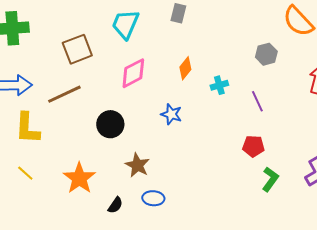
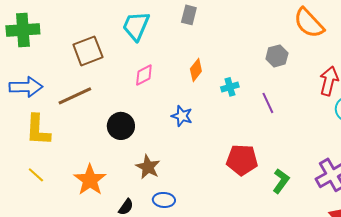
pink diamond: (133, 73) -> (144, 75), size x0.7
red pentagon: (253, 146) -> (242, 160), moved, size x1.4

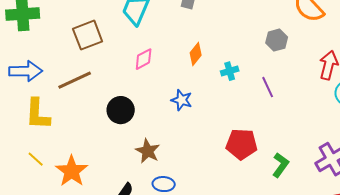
orange star: (90, 180) -> (72, 171), moved

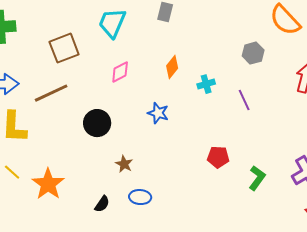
red pentagon: (242, 144) -> (218, 157), size x0.7
brown star: (148, 151) -> (124, 164), size x0.7

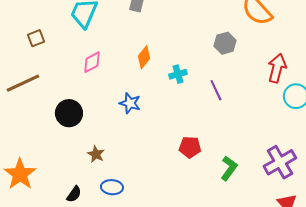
brown square: (64, 48) -> (36, 38), size x0.6

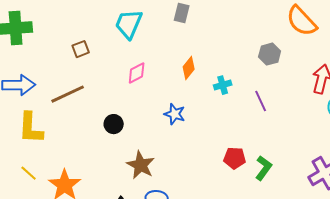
black circle: (69, 113) -> (114, 124), size x0.7
brown star: (96, 154) -> (141, 165), size x1.6
green L-shape: (229, 168) -> (264, 168), moved

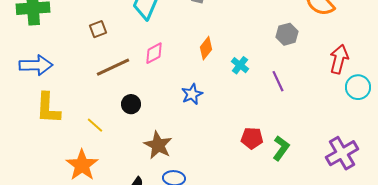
cyan cross: (223, 85) -> (240, 65), turned -36
brown line: (68, 94) -> (113, 67), moved
blue star: (175, 114) -> (192, 94), turned 30
yellow line: (29, 173) -> (95, 125), moved

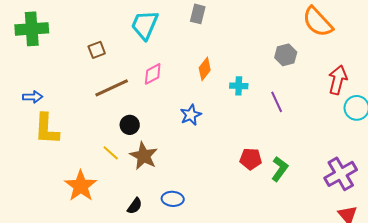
blue arrow: (36, 65) -> (33, 97), moved, size x0.6
cyan cross: (240, 65) -> (239, 86), turned -36
yellow line: (95, 125) -> (111, 153), moved
brown star: (158, 145) -> (144, 156), moved

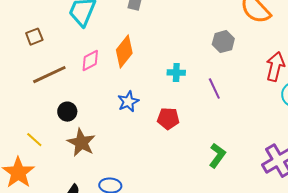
orange diamond: (205, 69) -> (124, 52), moved, size x1.4
yellow line: (111, 153) -> (34, 140), moved
red pentagon: (251, 159) -> (168, 119), moved

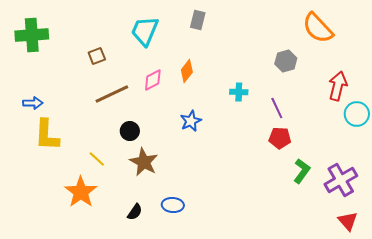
orange diamond: (124, 52) -> (187, 71), size x0.7
red pentagon: (168, 119) -> (280, 138), moved
green L-shape: (217, 156) -> (302, 171), moved

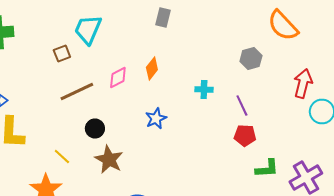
cyan trapezoid: (145, 31) -> (88, 30), moved
green L-shape: (302, 171) -> (267, 168), turned 50

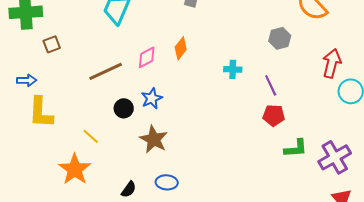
brown square: (62, 54) -> (52, 44), moved
blue star: (156, 118) -> (152, 98), moved
brown star: (109, 160) -> (154, 139), moved

